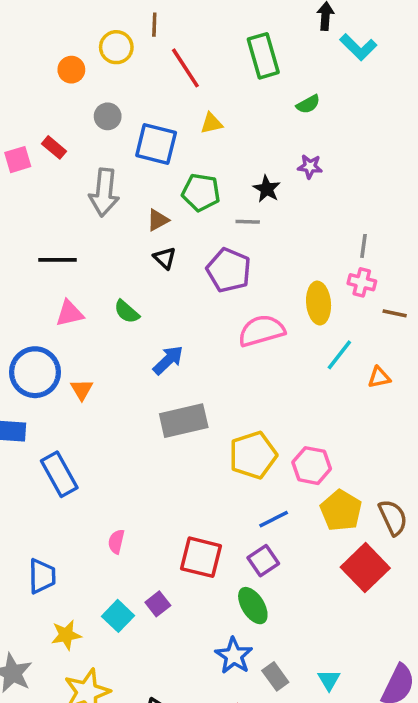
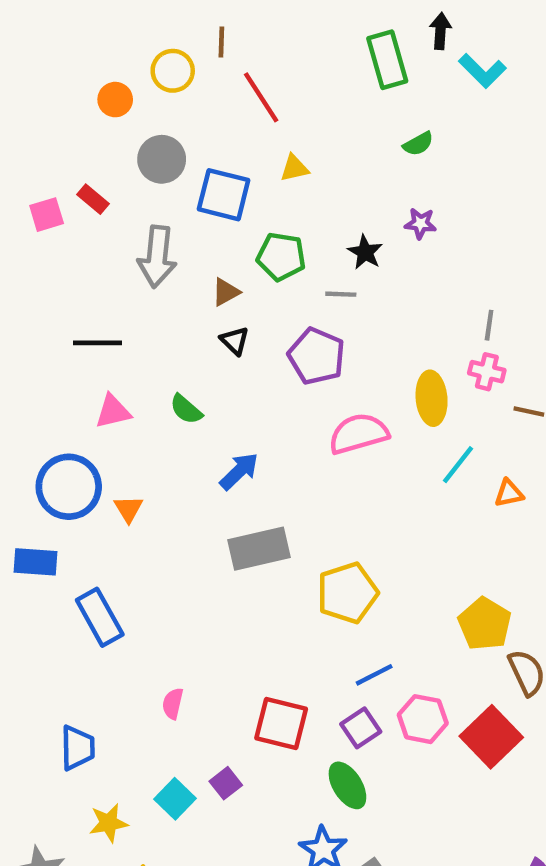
green rectangle: (263, 56) -> (387, 60), moved
gray circle: (108, 116) -> (162, 159), size x1.4
pink hexagon: (312, 466) -> (423, 719), moved
yellow pentagon: (341, 510) -> (485, 624), moved

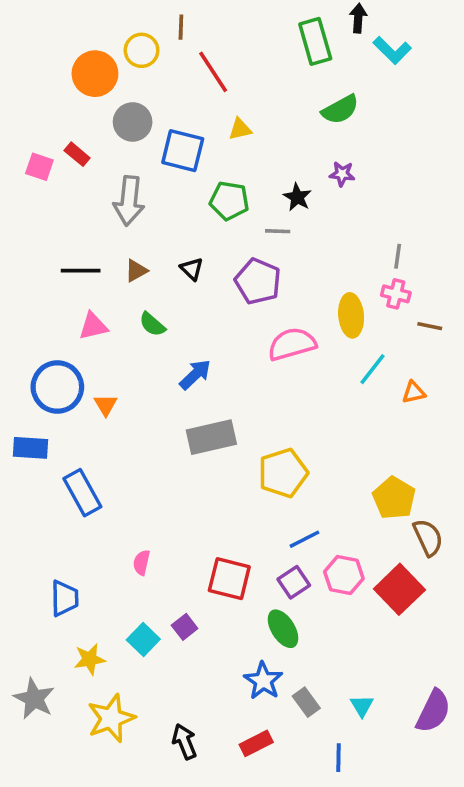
orange circle: (115, 100) -> (95, 74), size x1.6
green semicircle: (418, 144) -> (340, 109), size x1.5
pink square: (47, 215) -> (39, 167), turned 36
brown triangle: (226, 292) -> (136, 271), moved

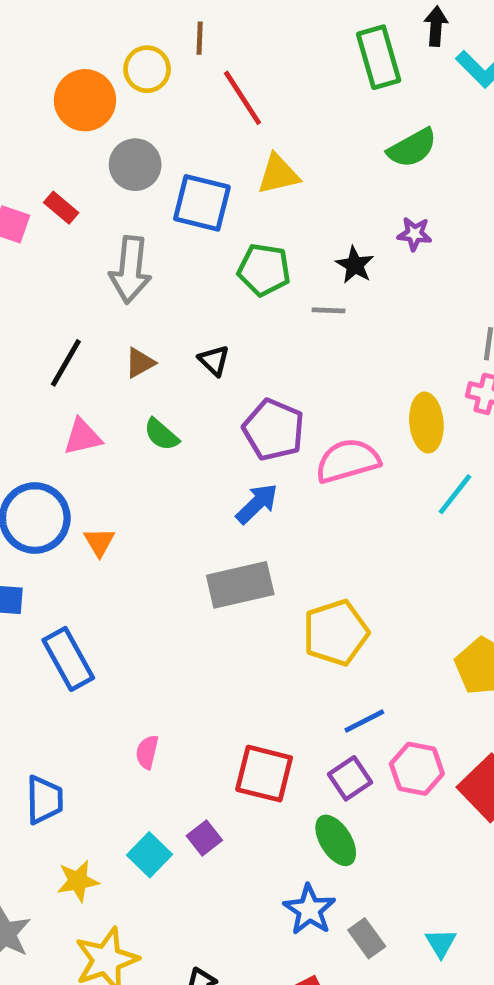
yellow triangle: (240, 129) -> (278, 174), size x1.4
black line: (81, 271) -> (66, 363), turned -60
purple pentagon: (258, 281) -> (274, 430), moved
blue arrow: (195, 374) -> (257, 504), moved

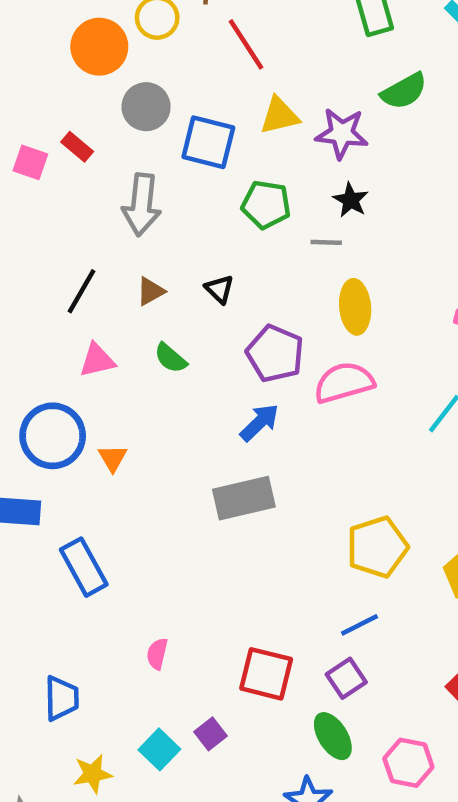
purple star: (414, 234) -> (342, 133), moved, size x1.6
yellow ellipse: (426, 423) -> (355, 307), moved
yellow pentagon: (336, 633) -> (377, 547), moved
pink hexagon: (417, 769) -> (408, 763), moved

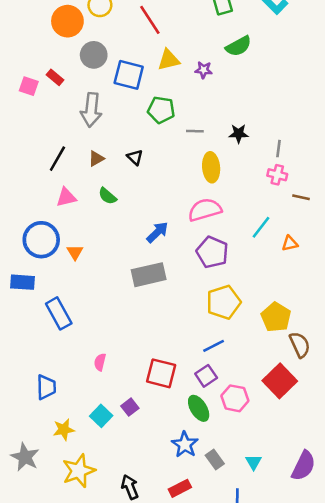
purple star: (342, 133) -> (204, 70), size x0.6
black star: (351, 200) -> (239, 134), moved, turned -30
purple pentagon: (275, 354) -> (212, 252), moved
pink hexagon: (408, 763) -> (235, 398), moved

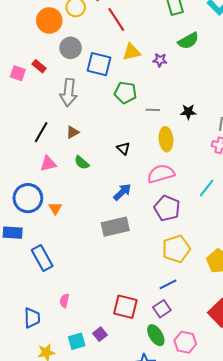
black triangle: (135, 157) -> (123, 148), moved
pink semicircle: (100, 362) -> (64, 301), moved
pink hexagon: (235, 398) -> (185, 342), moved
cyan square: (101, 416) -> (77, 341), turned 30

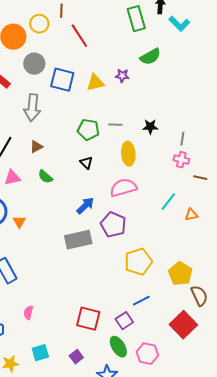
yellow triangle: (131, 52) -> (95, 83), moved
green pentagon: (125, 93) -> (88, 130), moved
purple pentagon: (167, 208) -> (113, 225), moved
blue line: (168, 284) -> (141, 301), moved
purple square: (100, 334) -> (76, 357), moved

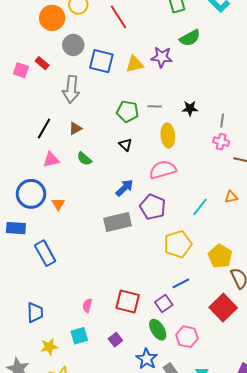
purple star: (122, 76) -> (162, 57), size x1.5
cyan line: (168, 202) -> (200, 207), moved
pink semicircle: (28, 313) -> (87, 306), moved

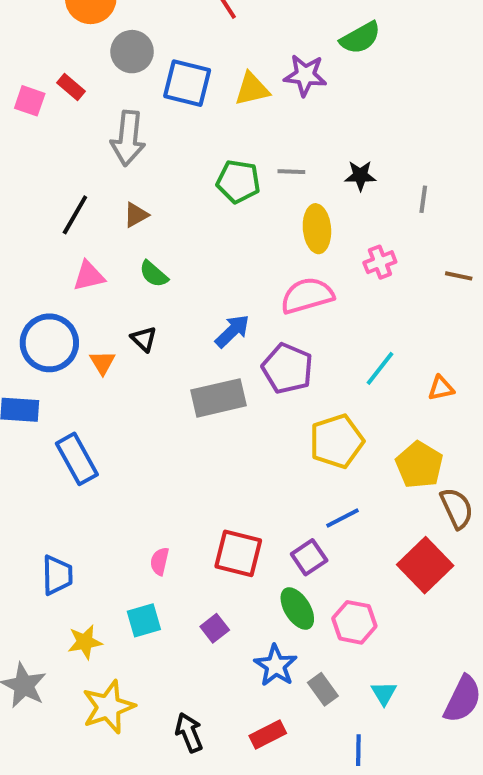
pink cross: (221, 142) -> (380, 262), moved, turned -35
black triangle: (126, 145) -> (144, 339), moved
orange triangle: (231, 197) -> (441, 388), moved

